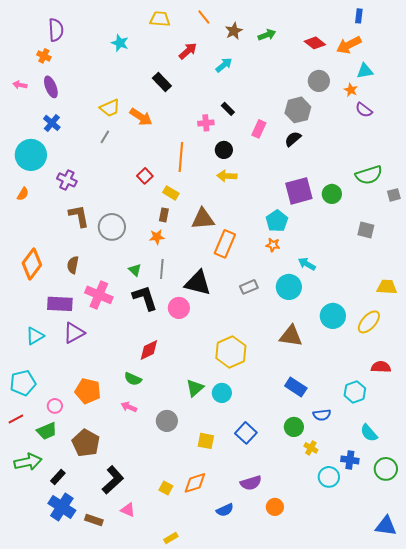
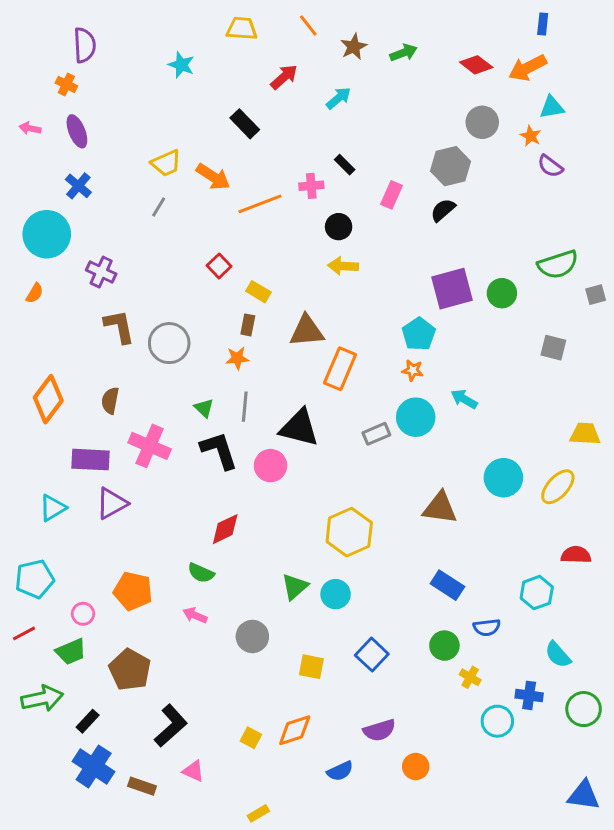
orange line: (181, 157) -> (260, 204), moved, turned 64
cyan circle: (289, 287) -> (416, 417), moved

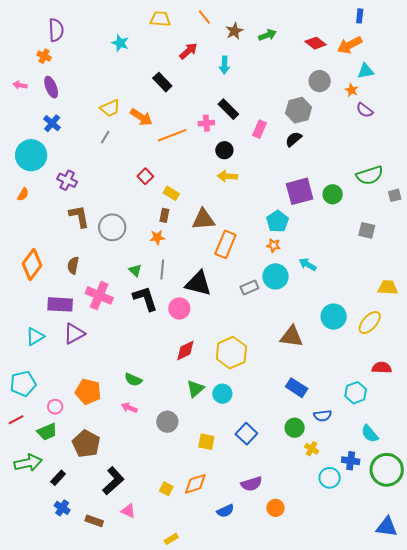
cyan arrow: (339, 98) -> (224, 65), turned 132
black rectangle: (345, 165) -> (228, 109), size x1.5
red diamond: (225, 529) -> (185, 351), moved
green circle: (584, 709) -> (387, 470), size x1.4
blue cross: (94, 767) -> (62, 508), size x0.6

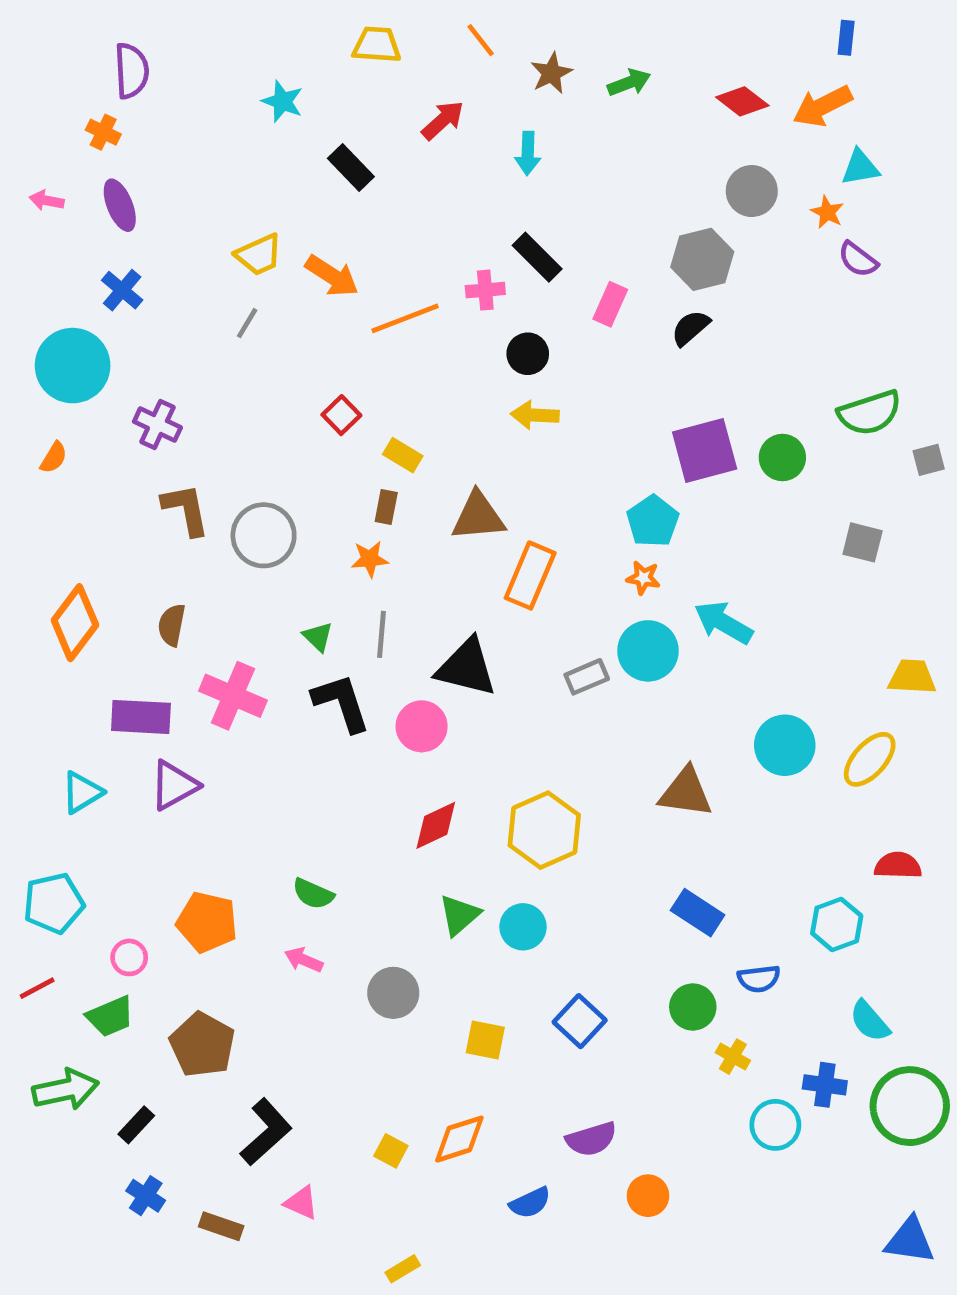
black rectangle: (162, 82) -> (351, 167), moved
cyan arrow: (308, 264) -> (723, 623), size x1.4

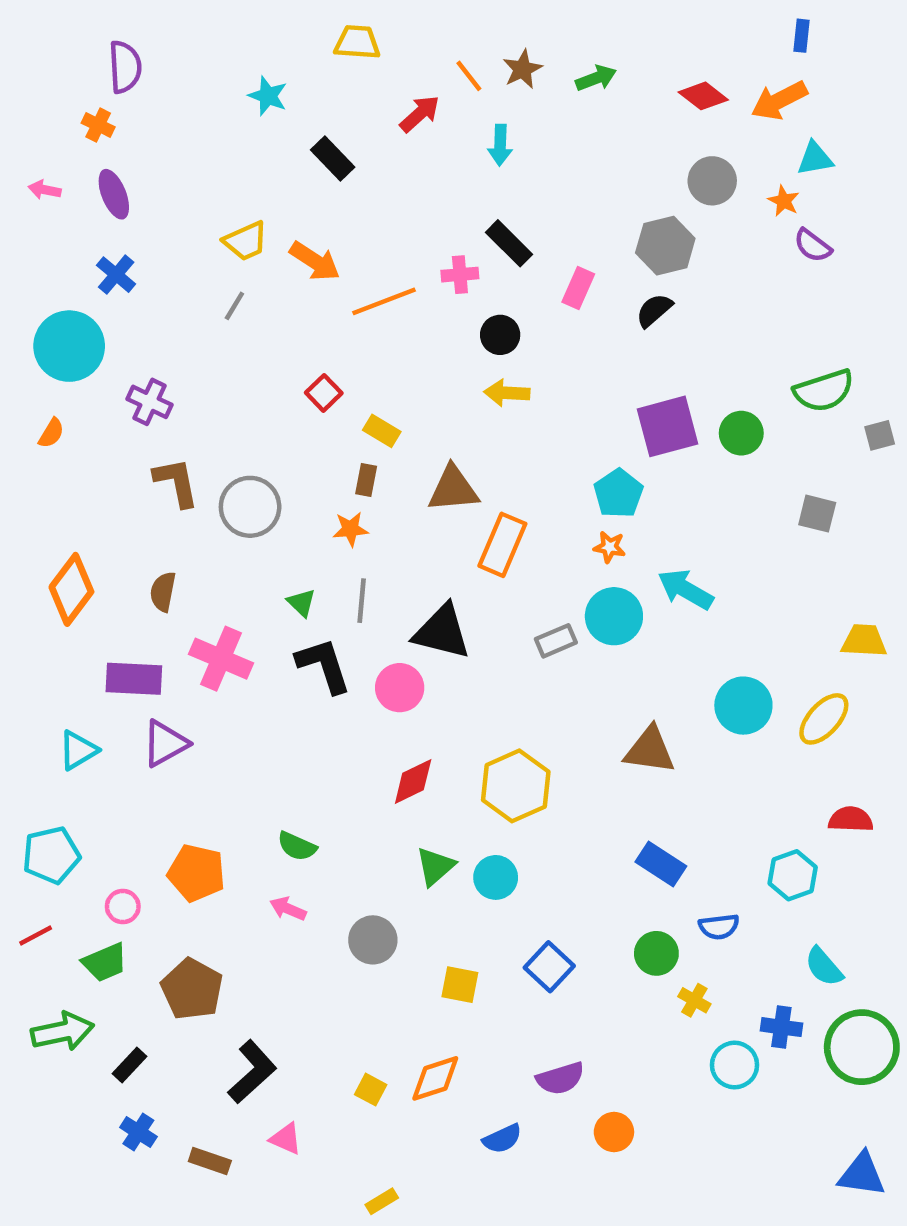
orange line: (481, 40) -> (469, 76), moved

